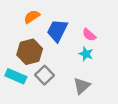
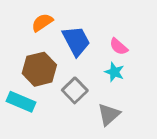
blue trapezoid: (57, 31) -> (76, 41), turned 125
gray square: (45, 75) -> (75, 90), moved

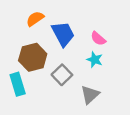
cyan rectangle: (21, 102) -> (18, 84), turned 50

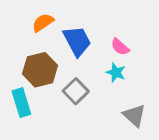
gray triangle: (90, 95) -> (134, 115), moved, turned -36

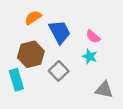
gray triangle: (134, 115) -> (104, 90), turned -30

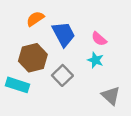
cyan rectangle: (16, 80) -> (17, 85), turned -55
gray triangle: (104, 90) -> (111, 96), turned 30

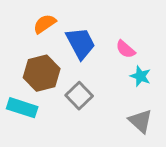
cyan star: (95, 60) -> (140, 76), moved

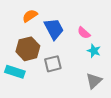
gray square: (79, 96) -> (53, 64), turned 30
gray triangle: (140, 121) -> (94, 81), turned 36

